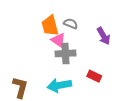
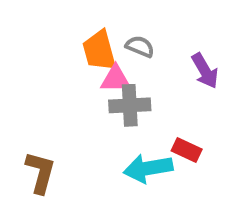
pink triangle: (58, 40) -> (116, 79), turned -35
cyan arrow: (59, 85) -> (148, 168), moved

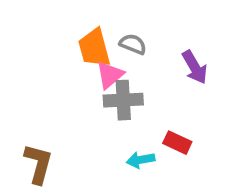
pink triangle: (116, 79) -> (110, 75), turned -40
cyan arrow: (148, 168) -> (141, 160), size x0.6

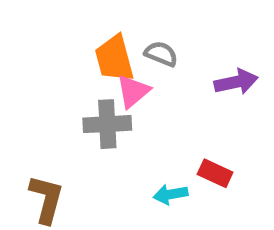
purple arrow: (195, 67) -> (236, 82), turned -72
gray cross: (123, 100) -> (107, 124), moved

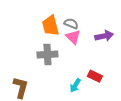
pink triangle: (133, 91) -> (73, 37), moved, turned -35
cyan arrow: (171, 194) -> (75, 85), turned -48

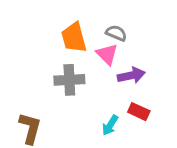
gray semicircle: (71, 24) -> (116, 33), moved
purple arrow: (104, 36) -> (131, 75), moved

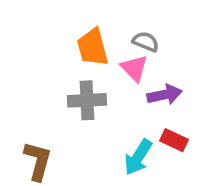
cyan arrow: (110, 125) -> (138, 157), size x1.4

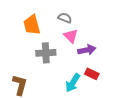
gray semicircle: (146, 42) -> (65, 18), moved
orange trapezoid: (93, 47) -> (32, 25), moved

